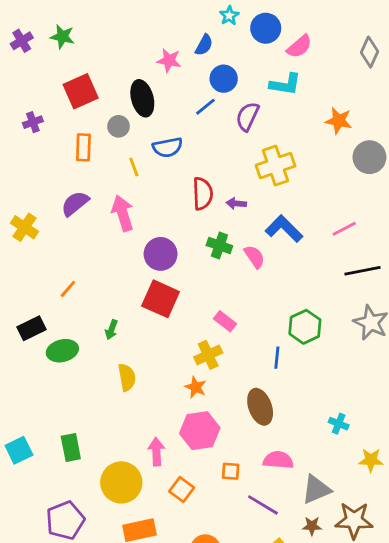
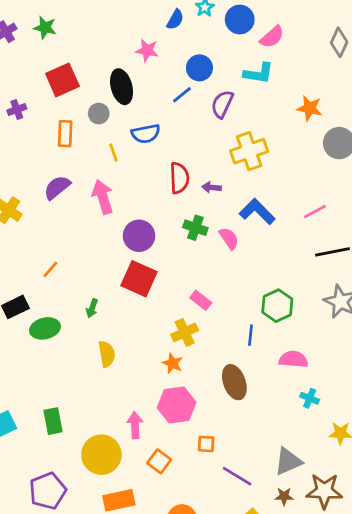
blue semicircle: (204, 45) -> (175, 20), moved
pink semicircle: (278, 460) -> (293, 359), moved

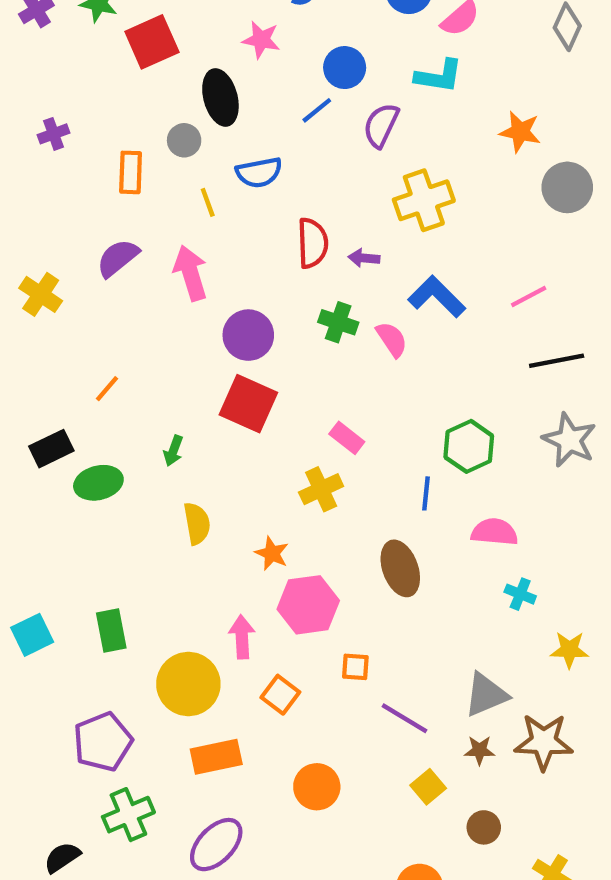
red square: (62, 80) -> (152, 42), moved
orange star: (173, 363) -> (272, 553), moved

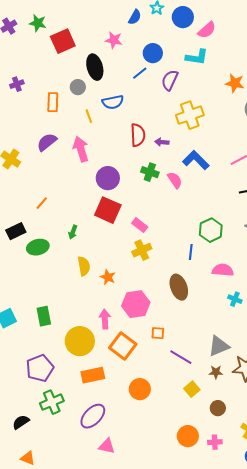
pink rectangle: (347, 438) -> (140, 225), moved
orange star: (272, 553) -> (108, 277), moved
orange square: (280, 695) -> (123, 346), size x1.5

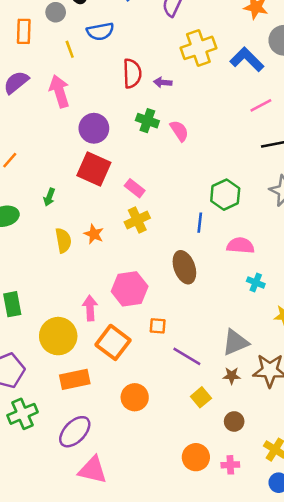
blue L-shape: (196, 160) -> (247, 59), moved
orange star: (108, 277) -> (94, 234), moved
pink triangle: (107, 446) -> (93, 470), size x1.4

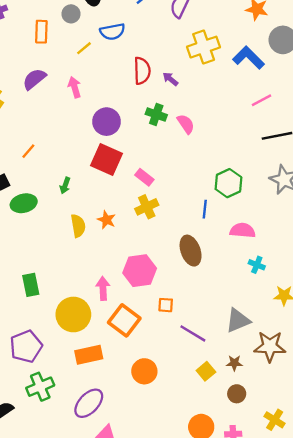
yellow line: (70, 49) -> (84, 48), turned 70
purple arrow: (163, 82) -> (170, 79), turned 35
pink arrow: (59, 91) -> (75, 87), size x0.7
brown star: (232, 376) -> (234, 363), moved

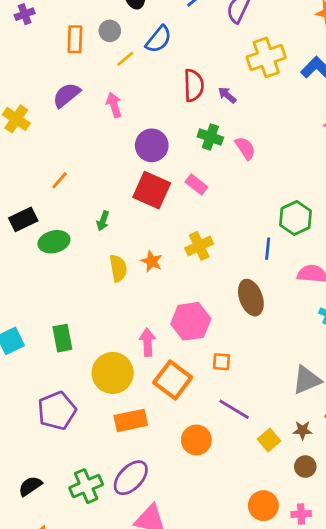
gray circle: (71, 14) -> (110, 31), moved
blue semicircle: (112, 32) -> (159, 39), turned -40
pink rectangle: (144, 177) -> (196, 184), moved
purple line: (193, 333) -> (234, 409), moved
green cross: (40, 387) -> (86, 486), moved

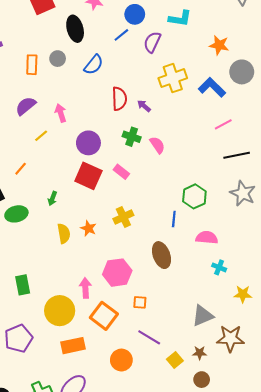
yellow line: (125, 59) -> (41, 136), moved

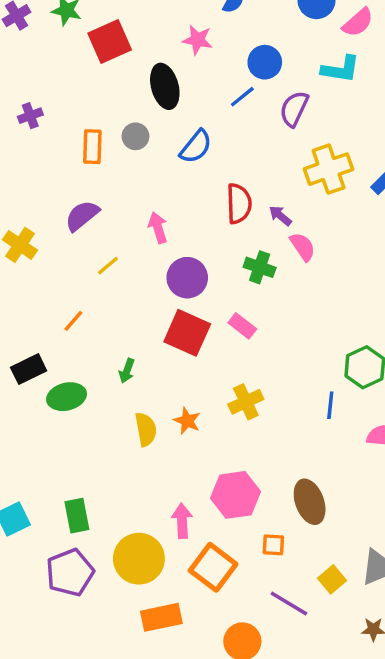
pink arrow: (61, 113) -> (158, 228), moved
pink semicircle: (157, 145) -> (303, 247), moved
brown ellipse: (161, 255) -> (310, 502), moved
purple pentagon: (18, 338) -> (70, 572), moved
yellow square: (175, 360) -> (332, 579), moved

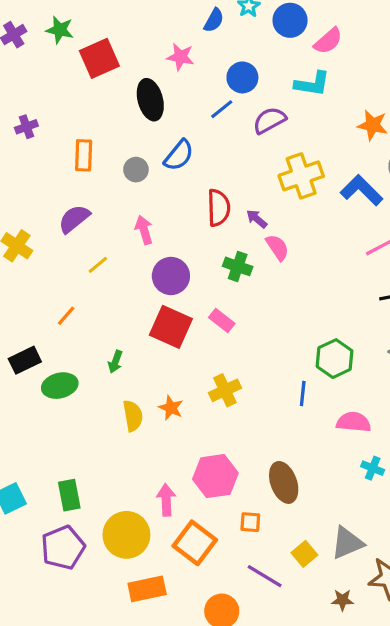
purple semicircle: (294, 109) -> (269, 120), turned 36
gray circle: (135, 136) -> (136, 170), moved

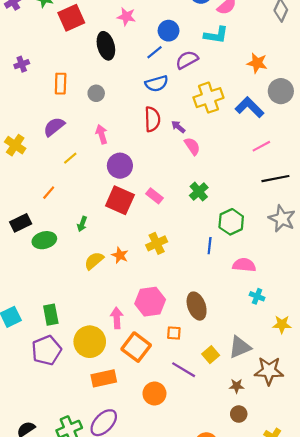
blue semicircle: (179, 155) -> (157, 84), moved, turned 35
green cross: (238, 266) -> (199, 192), moved, turned 30
yellow semicircle: (133, 416) -> (94, 261), turned -120

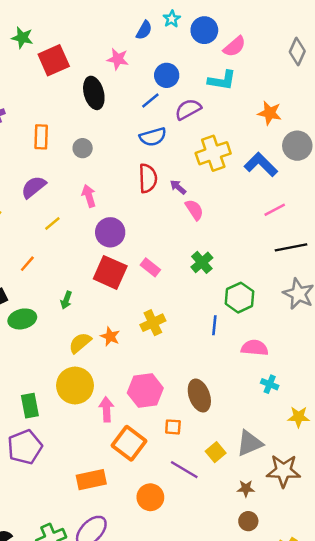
yellow circle: (90, 342) -> (75, 385), moved

